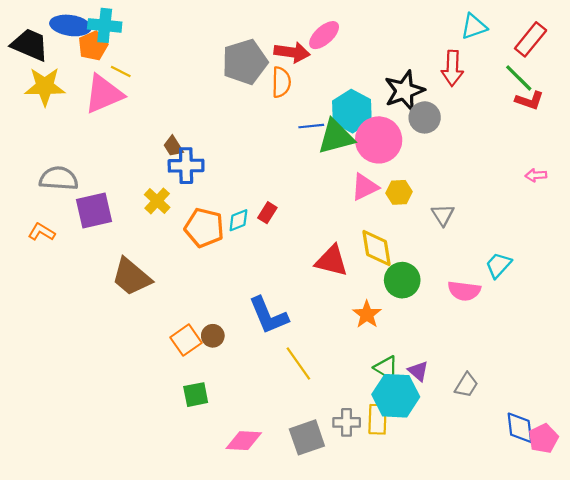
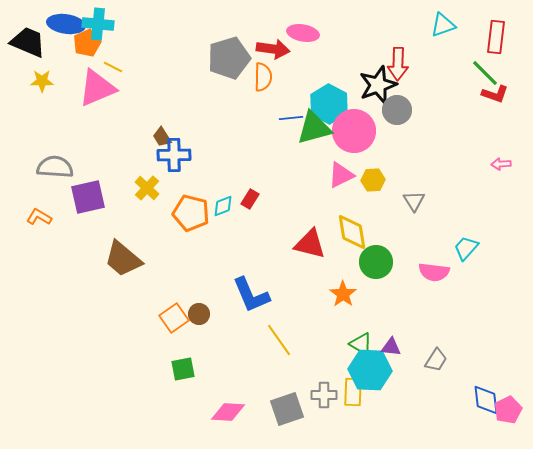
pink ellipse: (324, 35) -> (303, 33), turned 52
red rectangle: (531, 39) -> (496, 37), turned -32
red arrow: (452, 68) -> (398, 64), moved
yellow star: (45, 86) -> (42, 81), size x0.6
purple triangle: (418, 371) -> (391, 347), turned -35

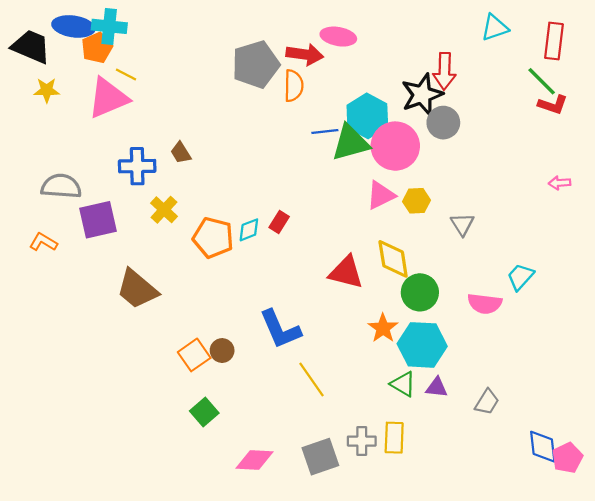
blue cross: (174, 155) -> (137, 166), moved
green square: (183, 369) -> (204, 412), turned -30
cyan hexagon: (370, 370) -> (422, 345), moved

